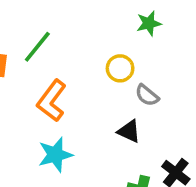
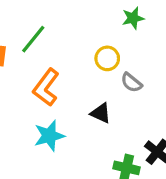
black triangle: (129, 131) -> (101, 113), moved

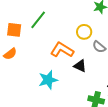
orange L-shape: (46, 87) -> (62, 50), moved, turned 85

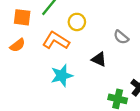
yellow circle: (84, 32) -> (77, 22), moved
orange L-shape: (62, 50) -> (56, 41), moved

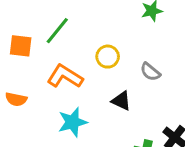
yellow circle: (77, 22) -> (108, 57), moved
orange semicircle: (17, 45) -> (16, 99), moved, turned 49

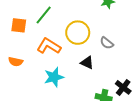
yellow circle: (108, 57) -> (78, 33), size x1.5

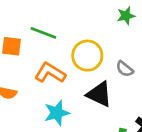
green line: (44, 15) -> (43, 33), turned 72
black triangle: (87, 63) -> (99, 94), size x1.5

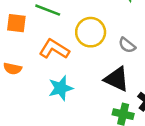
black triangle: (99, 94) -> (117, 79), moved

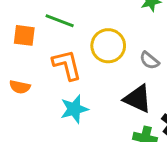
orange L-shape: (54, 49) -> (67, 65), turned 44

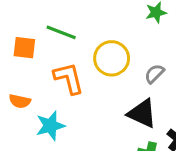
gray semicircle: (149, 60) -> (154, 74), turned 96
cyan star: (74, 109) -> (50, 126), moved

